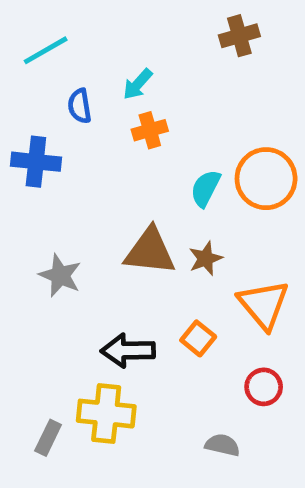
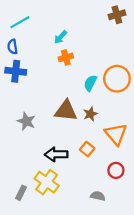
brown cross: (239, 36) -> (117, 15), moved
blue semicircle: (80, 106) -> (13, 47), moved
yellow cross: (106, 414) -> (47, 182), turned 30

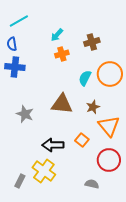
brown cross: (117, 15) -> (92, 42), moved
brown star: (90, 114) -> (93, 107), moved
red circle: (116, 170) -> (109, 160), size x1.5

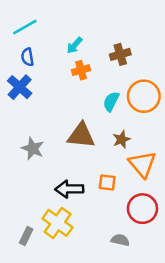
blue semicircle: (12, 44) -> (27, 57), moved
blue cross: (15, 67) -> (20, 87), turned 36
orange square: (82, 140) -> (107, 182), turned -32

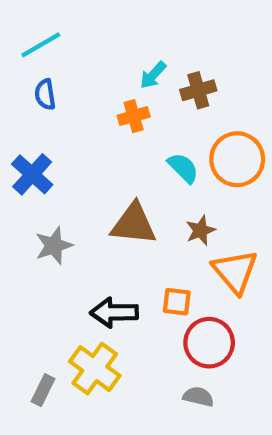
cyan arrow: (75, 45) -> (153, 75), moved
blue cross: (20, 87) -> (32, 174), moved
cyan semicircle: (111, 101) -> (183, 168), turned 108
gray star: (33, 148) -> (54, 246), turned 30
red circle: (142, 209) -> (209, 343), moved

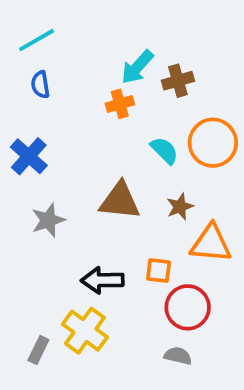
cyan arrow: (153, 75) -> (137, 67), size x1.4
orange triangle: (235, 271) -> (211, 243), turned -45

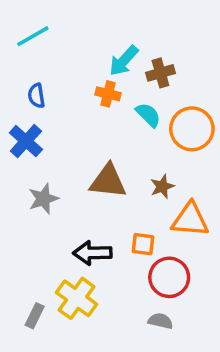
blue semicircle: (40, 85) -> (36, 96), moved
orange cross: (120, 104) -> (108, 94), turned 30
cyan semicircle: (164, 150) -> (148, 115), moved

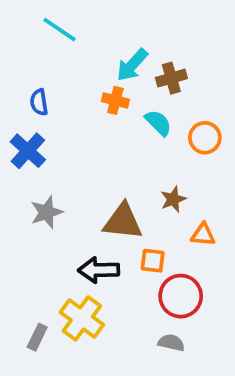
cyan line: (33, 36) -> (60, 30), moved, turned 64
orange circle: (192, 129) -> (205, 138), size x0.7
brown triangle: (108, 181) -> (123, 222), moved
orange triangle: (190, 220) -> (203, 235), size x0.6

